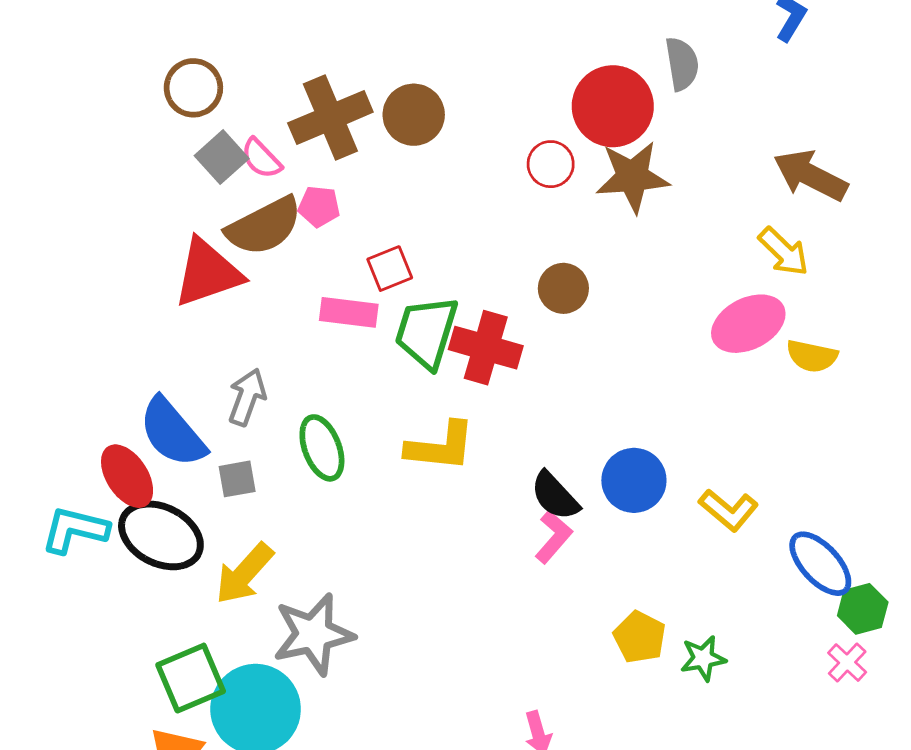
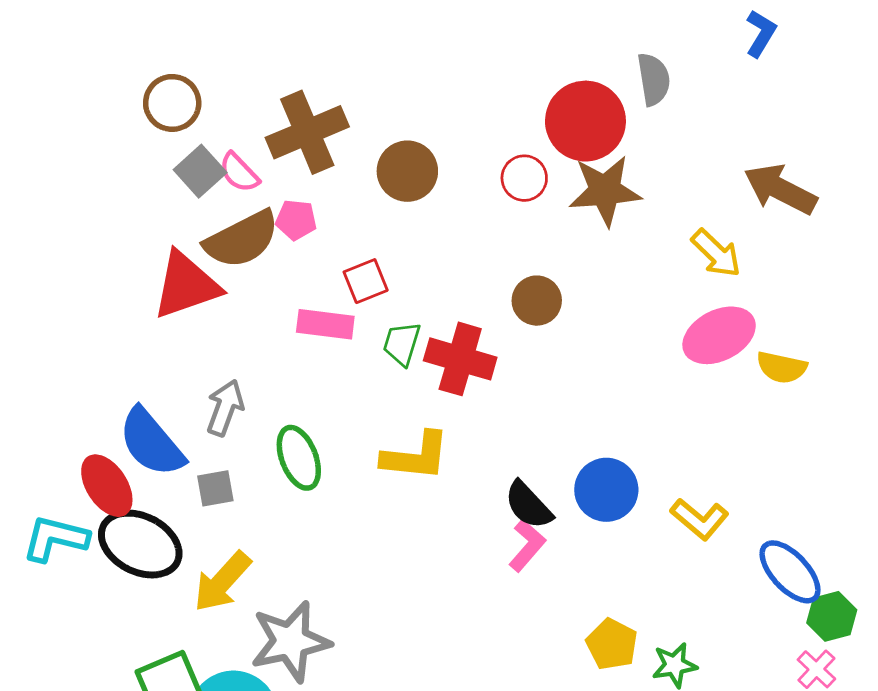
brown circle: (414, 115) -> (407, 171), moved
yellow arrow: (784, 252) -> (716, 253), moved
green trapezoid: (426, 332) -> (402, 344), size x0.6

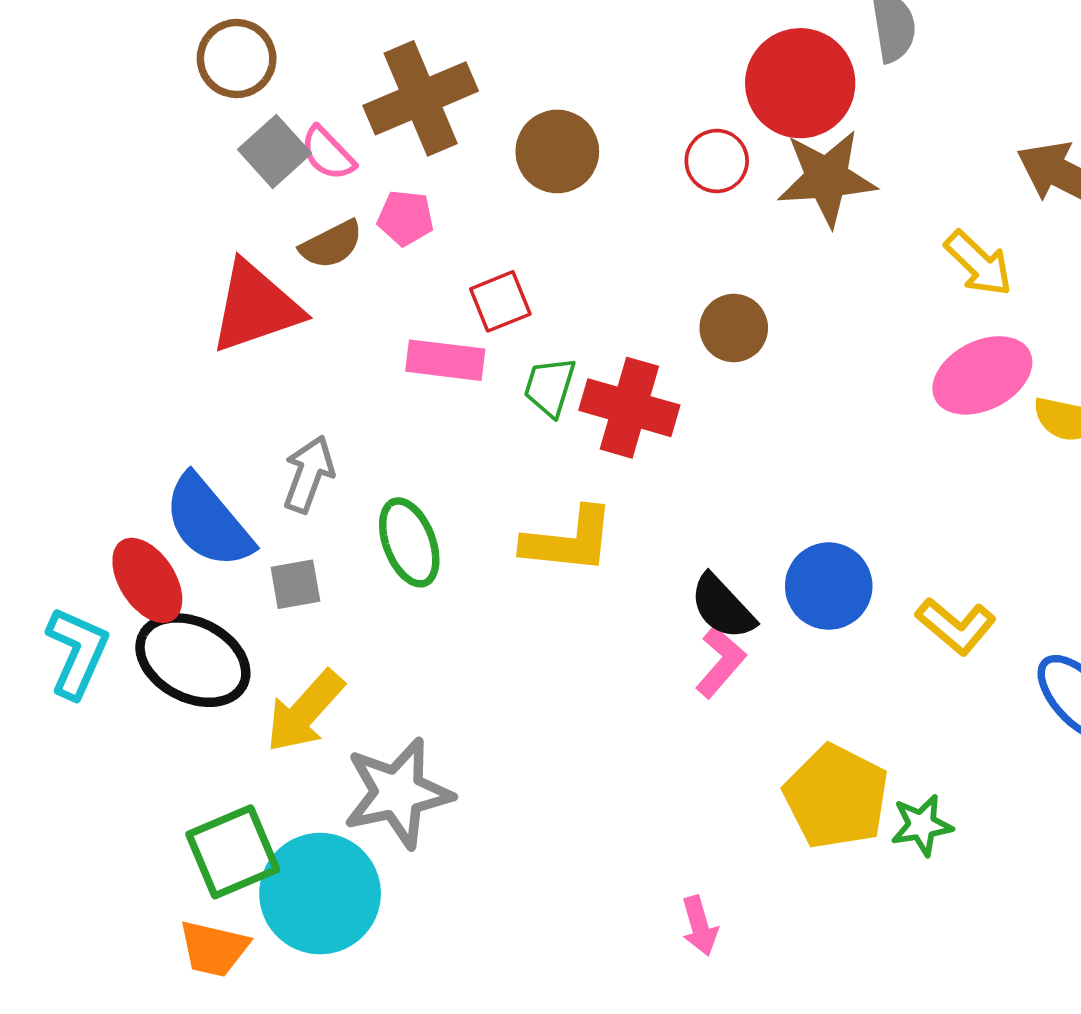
brown semicircle: (242, 239) -> (331, 244), size x0.6
cyan L-shape: (55, 538) -> (77, 653), turned 100
yellow pentagon: (612, 644) -> (836, 797), size x1.5

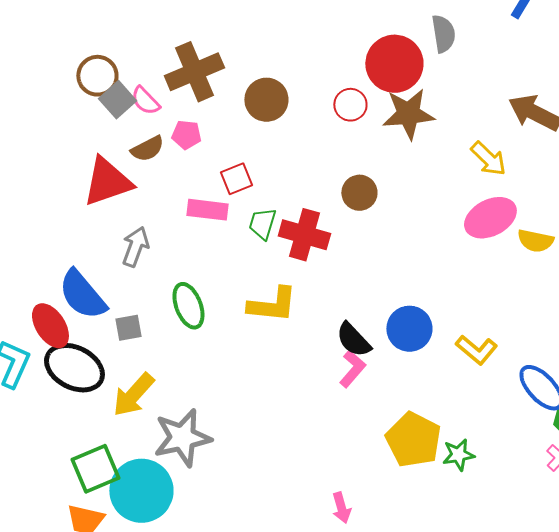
brown circle: (237, 58) -> (97, 76), moved
gray arrow: (309, 474) -> (135, 247), moved

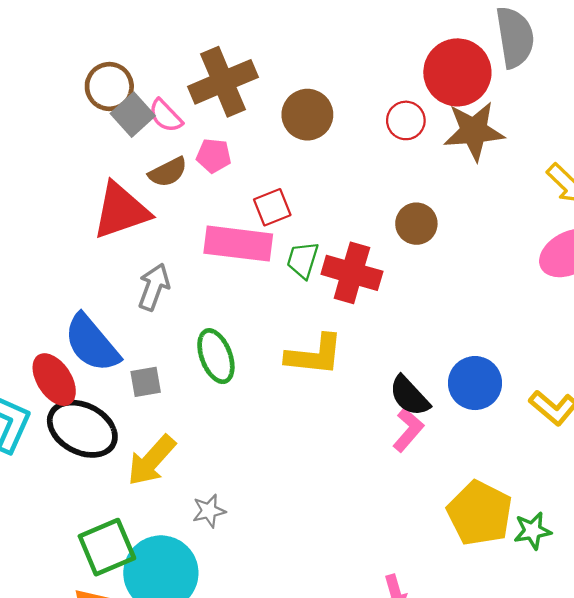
gray semicircle: (443, 34) -> (515, 37), size x1.4
pink rectangle: (207, 210) -> (238, 244), size x1.4
gray star: (182, 438) -> (209, 511), size x0.5

